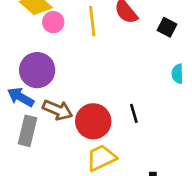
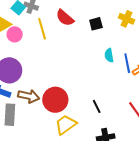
black square: (167, 27) -> (96, 24), turned -32
black line: (134, 113) -> (97, 106), moved

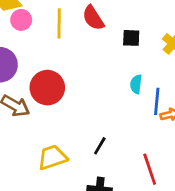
red circle: (55, 100) -> (47, 88), moved
black line: (97, 106) -> (100, 146), turned 40

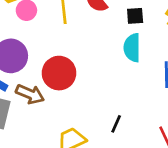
cyan semicircle: (136, 84) -> (132, 48), moved, size x1.5

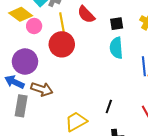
red circle: (59, 73) -> (62, 44), moved

